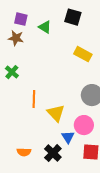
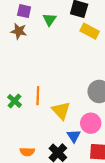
green triangle: (45, 27) -> (49, 20), turned 32
yellow rectangle: (83, 54) -> (90, 31), moved
green cross: (12, 72) -> (15, 101), moved

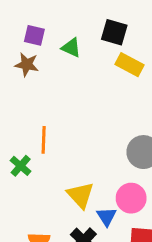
green triangle: (49, 20) -> (71, 48), turned -40
orange line: (38, 96) -> (44, 140), moved
yellow triangle: (61, 110) -> (80, 195), moved

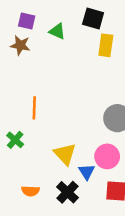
yellow rectangle: (130, 65) -> (106, 45), turned 70
green cross: (21, 166) -> (15, 140), moved

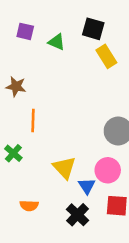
brown star: (20, 45) -> (16, 86), moved
yellow rectangle: (106, 45) -> (106, 56), turned -40
black cross: (68, 192) -> (78, 215), moved

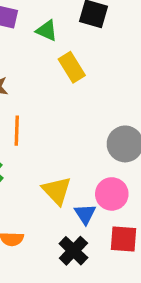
yellow rectangle: (106, 56) -> (72, 67), moved

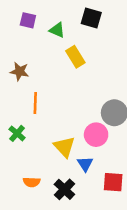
pink circle: (112, 194) -> (96, 135), moved
black cross: (73, 251) -> (64, 189), moved

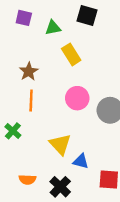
green triangle: (57, 30) -> (53, 28), turned -35
brown star: (19, 71) -> (29, 71), moved, turned 30
pink circle: (96, 135) -> (77, 98), moved
blue triangle: (85, 164) -> (81, 161), turned -42

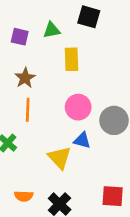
purple square: (24, 18) -> (20, 37), moved
yellow rectangle: (71, 54) -> (72, 59), turned 30
blue triangle: (81, 161) -> (82, 140), moved

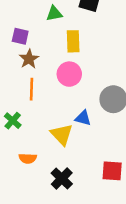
purple square: (20, 37) -> (20, 36), moved
pink circle: (78, 107) -> (69, 74), moved
orange semicircle: (24, 196) -> (28, 158), moved

